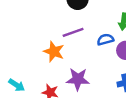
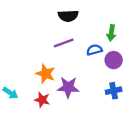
orange star: (54, 52) -> (46, 74), moved

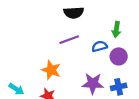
purple star: (68, 87) -> (93, 83), moved

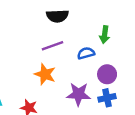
purple circle: (119, 56) -> (107, 74), moved
orange star: (51, 70) -> (45, 74), moved

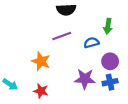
orange star: (45, 74) -> (41, 61), moved

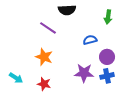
green arrow: (108, 26) -> (108, 17), moved
purple line: (62, 36) -> (48, 28), moved, turned 54

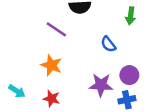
blue semicircle: (90, 40) -> (108, 44), turned -112
purple circle: (107, 57) -> (129, 75), moved
blue cross: (107, 76) -> (127, 100), moved

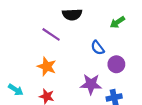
green arrow: (131, 16) -> (117, 22), turned 48
purple circle: (129, 75) -> (116, 64), moved

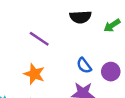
black semicircle: (72, 15) -> (80, 17), moved
blue semicircle: (98, 48) -> (84, 65), moved

